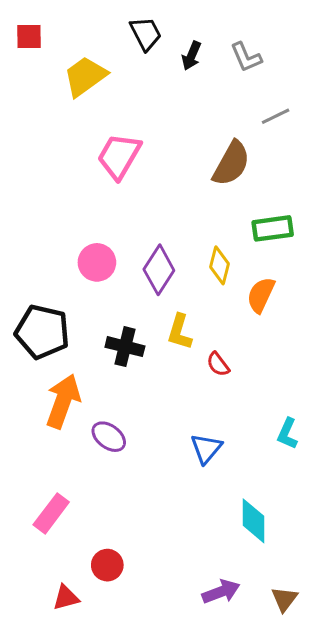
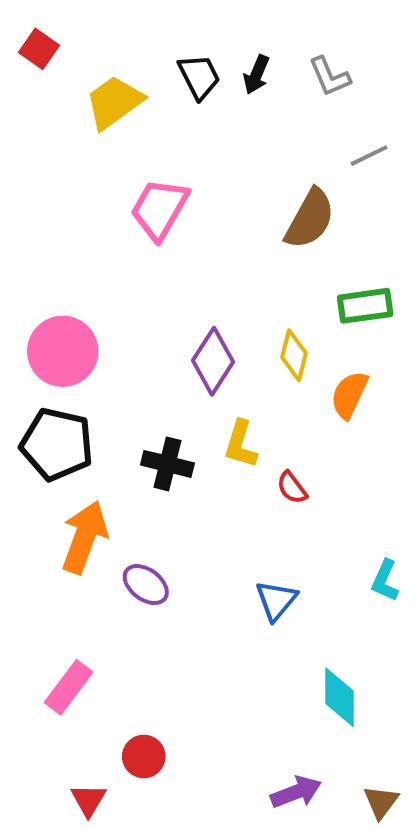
black trapezoid: (146, 34) -> (199, 77), moved
red square: (29, 37) -> (39, 49), turned 36
pink circle: (97, 262) -> (63, 351), moved, size x1.4
red triangle: (66, 598) -> (88, 800), turned -44

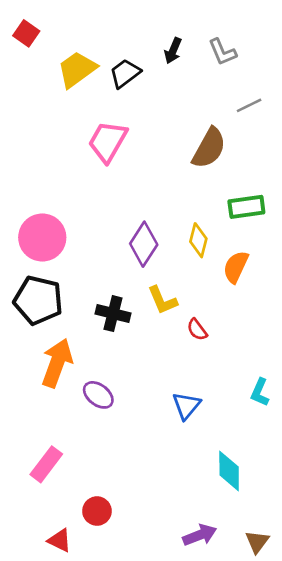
black trapezoid: (199, 77) -> (125, 73), moved, turned -100
yellow L-shape: (241, 444) -> (162, 300), turned -40
red triangle: (88, 800) -> (60, 540), turned -35

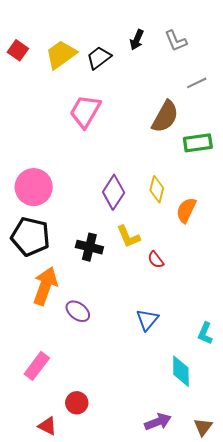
red square: (26, 33) -> (18, 50), moved
green rectangle: (246, 207) -> (198, 143), moved
cyan L-shape: (260, 392) -> (205, 333), moved

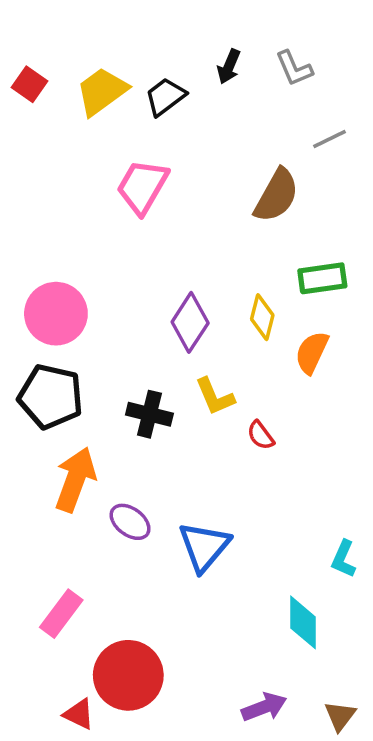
green rectangle: (198, 143) -> (322, 278), moved
blue triangle: (147, 320) -> (204, 547), moved, size x1.4
red circle: (77, 403) -> (128, 675), size x1.8

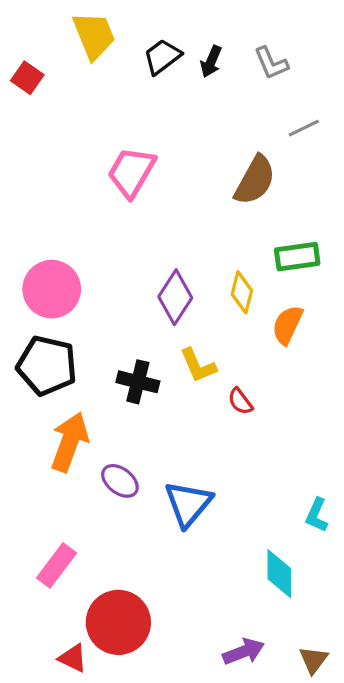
yellow trapezoid: (102, 91) -> (94, 35), moved, turned 104
black trapezoid: (165, 97) -> (162, 57), moved

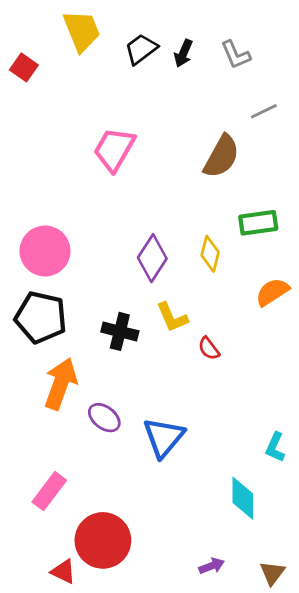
orange semicircle: (287, 325) -> (272, 292), moved, turned 32
purple arrow: (244, 652) -> (212, 566), size x0.7

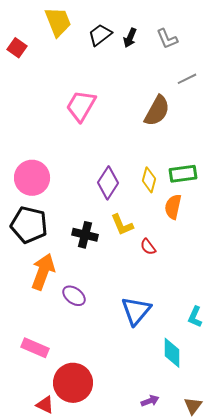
green rectangle: (258, 223) -> (183, 174), moved
orange semicircle: (272, 292) -> (173, 207), moved, turned -45
blue triangle: (164, 437) -> (136, 311), moved
pink rectangle: (49, 491) -> (35, 348), turned 76

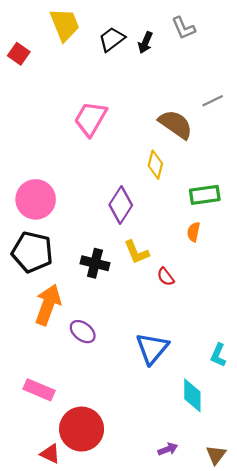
gray L-shape: (167, 39) -> (183, 28), moved
gray line: (187, 79) -> (213, 101), moved
brown semicircle: (157, 111) -> (176, 124), turned -84
yellow diamond: (149, 180) -> (155, 165), moved
orange semicircle: (173, 207) -> (194, 232), size x0.7

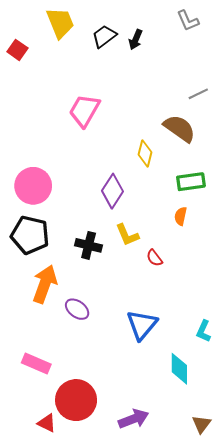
gray L-shape: (183, 28) -> (188, 21), moved
brown semicircle: (176, 124) -> (179, 128), moved
purple arrow: (168, 449) -> (133, 419), moved, size x1.6

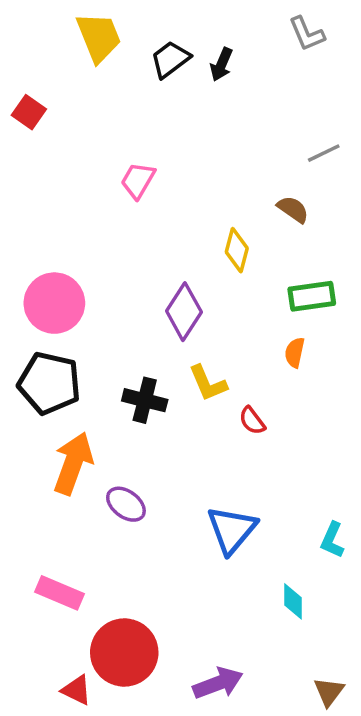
red square: (17, 50) -> (29, 112), moved
pink trapezoid: (84, 111) -> (138, 180), size x0.7
brown semicircle: (179, 128) -> (293, 209), size x0.6
cyan diamond: (179, 369) -> (293, 601), size x0.7

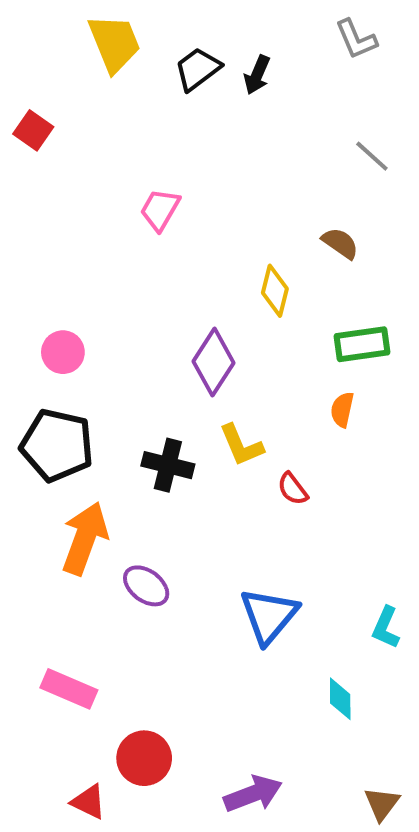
gray line: (324, 153) -> (372, 156), moved, turned 68
pink circle: (54, 303) -> (63, 352), size x0.6
red circle: (124, 653) -> (144, 758), size x0.7

